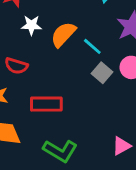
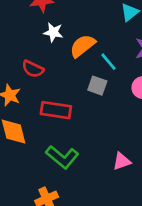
gray square: (102, 73) -> (97, 86), moved, turned -30

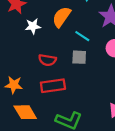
orange semicircle: (83, 46) -> (62, 17), moved
red semicircle: (33, 69) -> (47, 60), moved

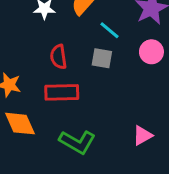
red semicircle: (47, 60) -> (58, 57), turned 66

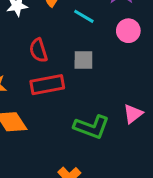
gray square: (102, 58) -> (83, 60), moved
green L-shape: (77, 142) -> (92, 127), moved

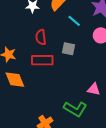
pink triangle: (133, 114) -> (94, 89), turned 40
green L-shape: (92, 127) -> (75, 109), moved

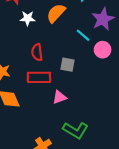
cyan line: (74, 21) -> (83, 35), moved
pink triangle: (94, 89) -> (59, 97), moved, turned -32

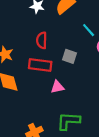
green L-shape: (76, 130) -> (68, 121), turned 145

